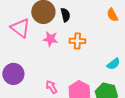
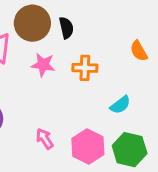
orange semicircle: (112, 15) -> (139, 51), moved
cyan semicircle: (113, 64) -> (120, 105), moved

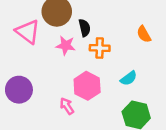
black semicircle: (66, 28) -> (85, 28), moved
pink hexagon: (88, 146) -> (87, 86), moved

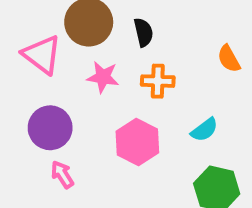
black semicircle: (85, 28) -> (144, 32), moved
purple circle: (19, 90) -> (50, 128), moved
pink arrow: (67, 106) -> (62, 174), moved

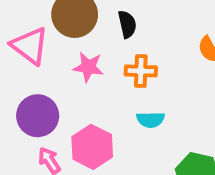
cyan semicircle: (204, 130) -> (151, 120), moved, turned 36
pink hexagon: (137, 142) -> (92, 147), moved

